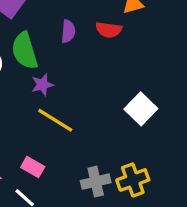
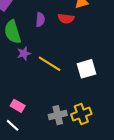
white square: (141, 109) -> (86, 69), turned 30
yellow line: (55, 120) -> (50, 64), moved

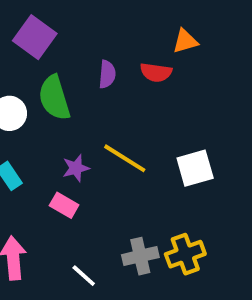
purple star: (24, 53) -> (76, 168), moved
pink rectangle: (18, 106) -> (64, 205), moved
white line: (13, 125) -> (84, 276), moved

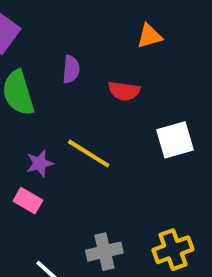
red semicircle: (156, 72) -> (124, 91), moved
white square: (195, 168) -> (175, 140), moved
yellow cross: (185, 254) -> (173, 250), moved

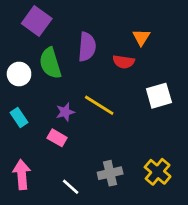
orange triangle: (149, 36) -> (141, 37), moved, turned -42
purple semicircle: (71, 69) -> (87, 47), size x1.5
yellow cross: (173, 250) -> (158, 172), turned -30

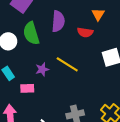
pink rectangle: (57, 138) -> (27, 88), moved, turned -32

